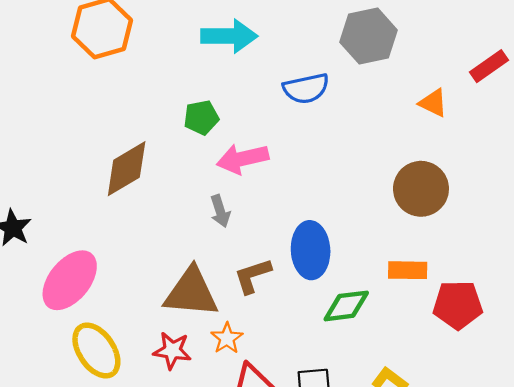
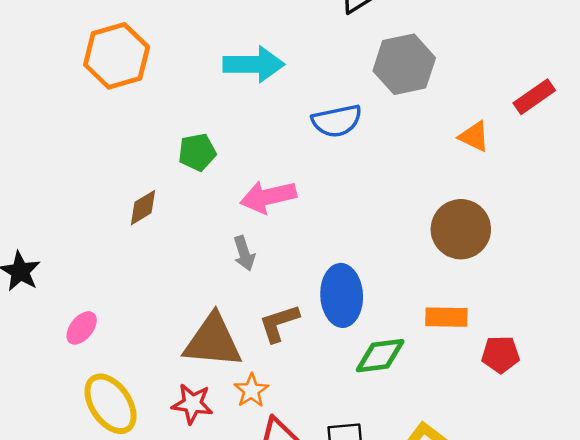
green pentagon: (201, 117) -> (197, 152), moved
brown diamond: (127, 169) -> (143, 208), size x0.6
pink ellipse: (70, 280) -> (82, 328), size x0.5
red pentagon: (458, 305) -> (501, 354), size x0.7

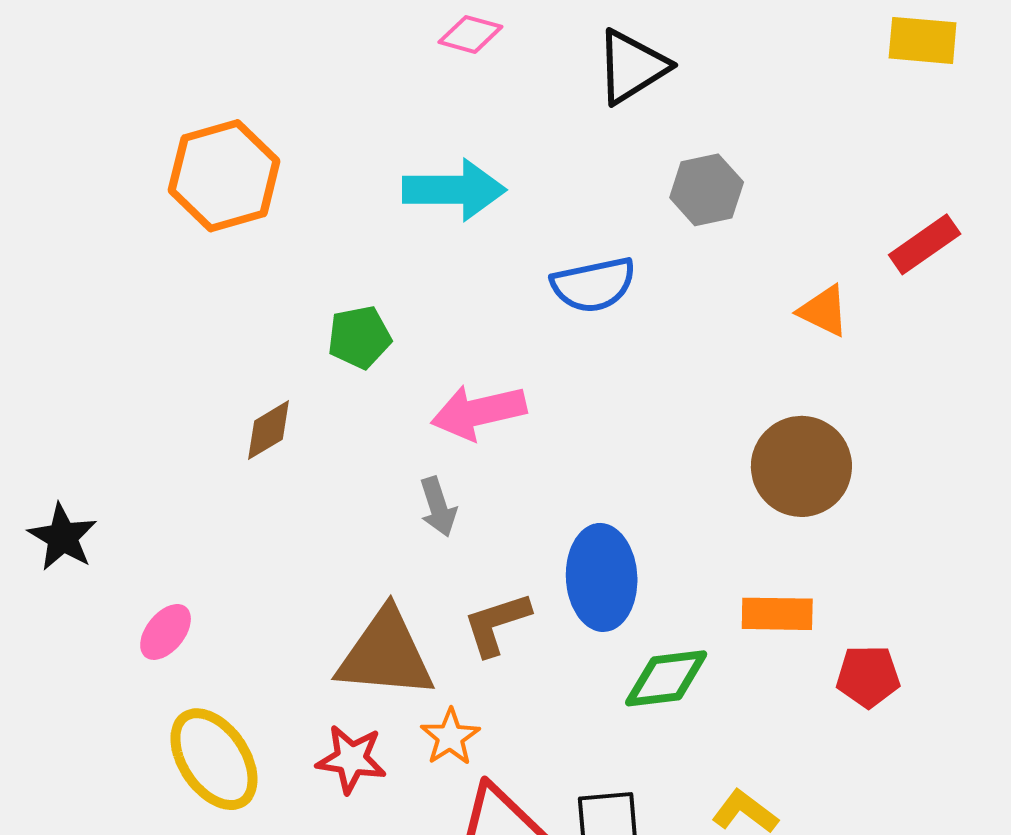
gray hexagon: (404, 64) -> (707, 190), size x0.7

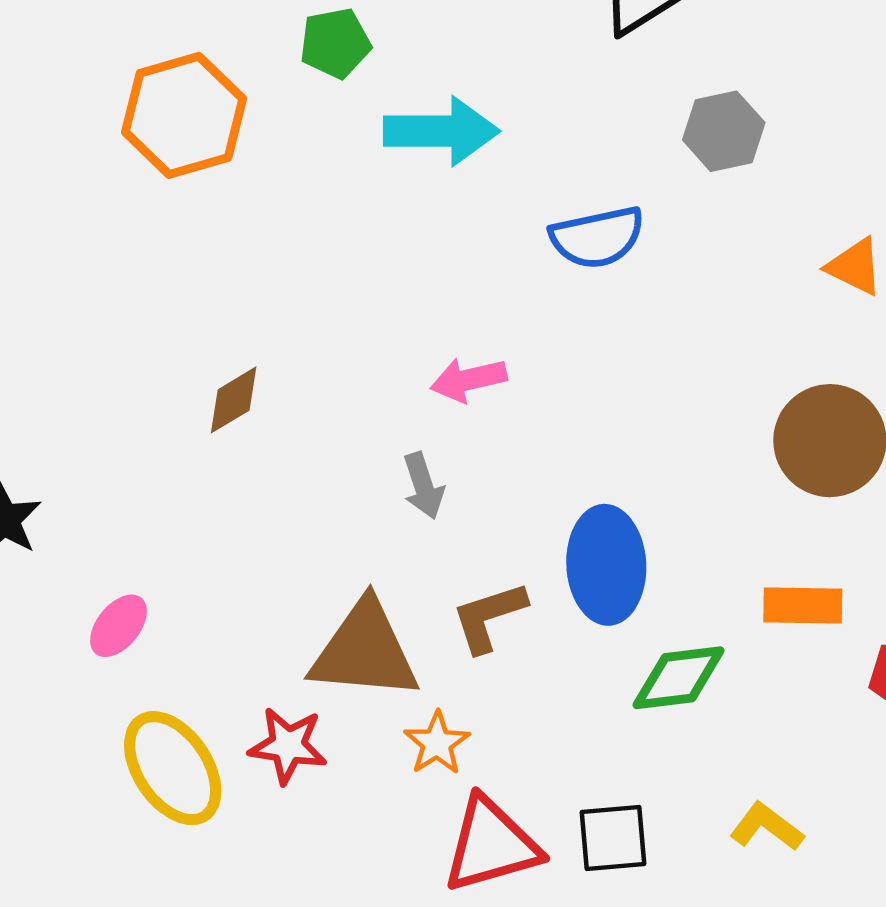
green pentagon: (359, 337) -> (335, 43), moved
pink arrow: (478, 412) -> (469, 380), size x0.7
red star: (351, 759) -> (288, 746), moved

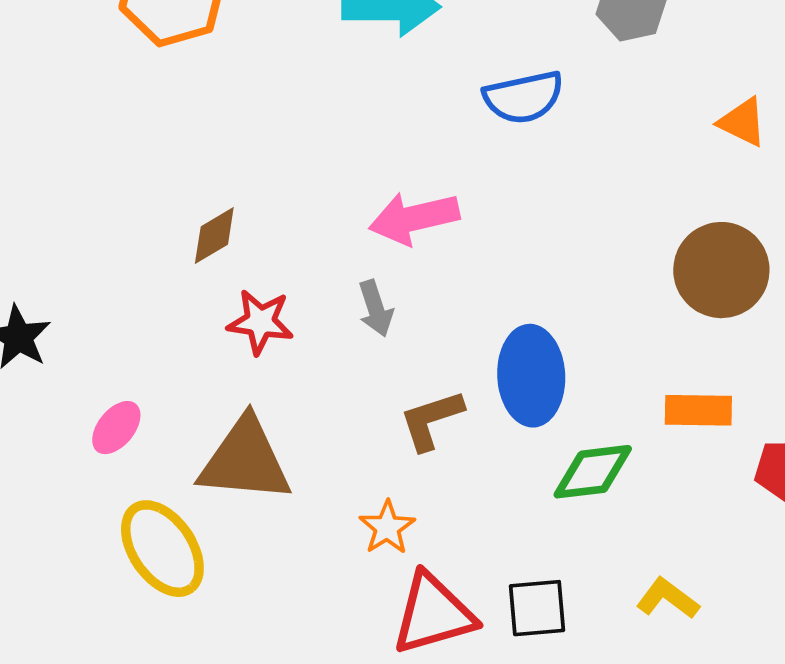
pink arrow: (469, 380) -> (414, 218), size x1.4
brown triangle: (365, 651) -> (245, 460), moved
red star: (288, 746) -> (260, 322), moved

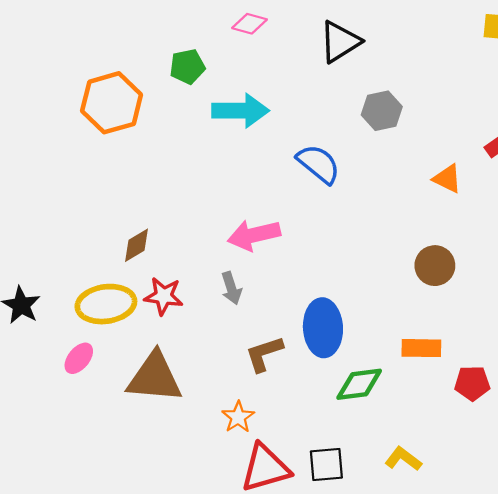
blue semicircle: (524, 97) -> (318, 164), turned -129
brown circle: (721, 270) -> (435, 266), size x0.7
yellow ellipse: (162, 549) -> (106, 304), moved, turned -64

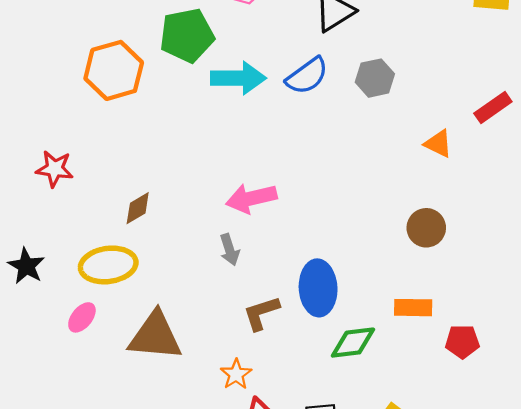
green pentagon: (187, 67) -> (187, 35), size x1.6
blue semicircle: (318, 164) -> (307, 76), moved, turned 105
red star: (164, 296) -> (55, 169), moved

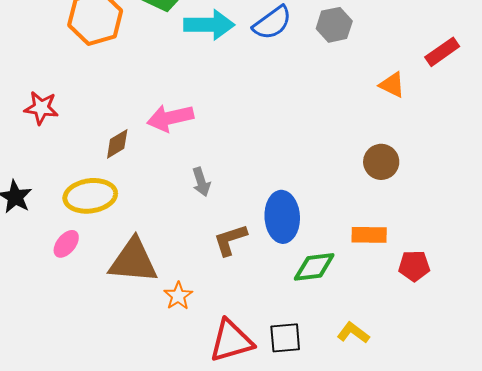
pink arrow: (251, 198) -> (170, 118), moved
orange star: (236, 374) -> (178, 296), moved

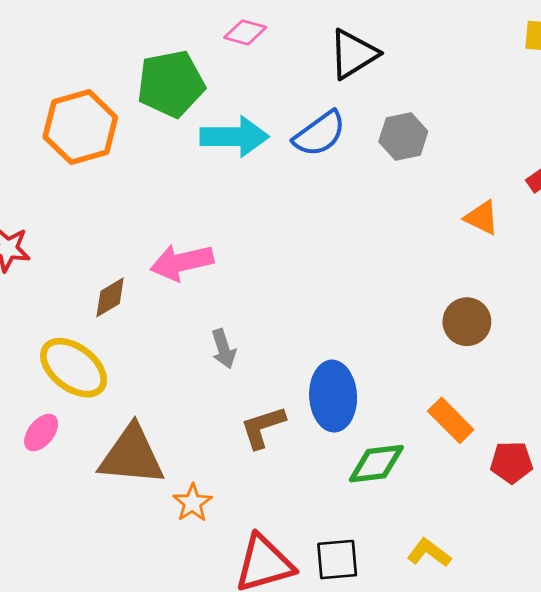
yellow ellipse: (90, 196) -> (74, 368), turned 45
orange rectangle: (369, 235) -> (451, 420), turned 44

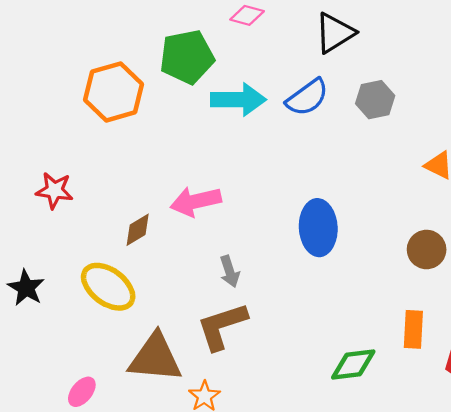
blue ellipse: (333, 396) -> (318, 228), moved
orange rectangle: (451, 420) -> (413, 329), turned 48
brown L-shape: (263, 427) -> (222, 326), moved, size x1.4
pink ellipse: (41, 433) -> (82, 392), moved

